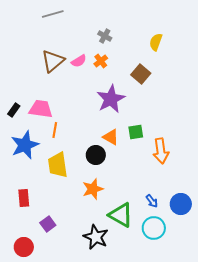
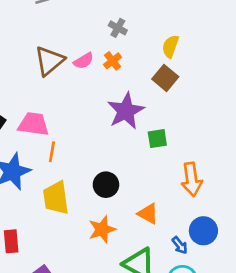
yellow semicircle: (156, 42) -> (171, 46), moved
green square: (136, 132) -> (157, 139), moved
orange triangle: (111, 137) -> (148, 214), moved
blue circle: (181, 204) -> (203, 231), moved

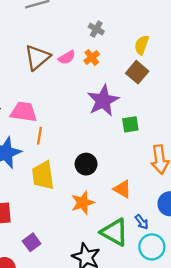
blue arrow: (180, 245) -> (142, 222), moved

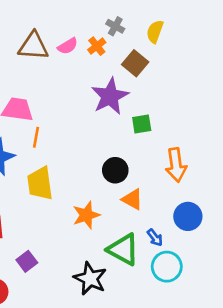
gray cross: (96, 29) -> (115, 26), moved
brown triangle: (37, 57) -> (33, 46), turned 44
brown square: (137, 72) -> (135, 63), moved
black circle: (86, 164) -> (115, 170), moved

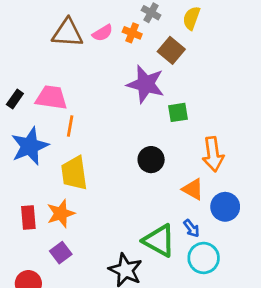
orange cross: (97, 46) -> (132, 33), turned -30
purple star: (110, 96) -> (146, 84), turned -30
orange triangle: (132, 199) -> (193, 189), moved
orange star: (86, 215) -> (61, 214), moved

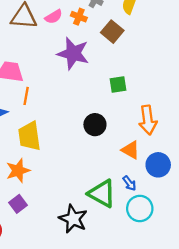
purple star: (146, 84) -> (73, 53), moved

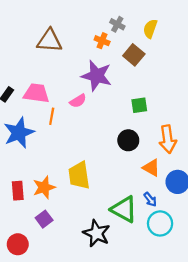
pink semicircle: (54, 17) -> (78, 101), moved
black circle: (95, 125) -> (128, 140), moved
yellow trapezoid: (29, 136) -> (79, 175), moved

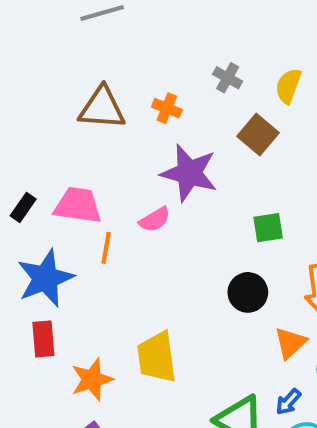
orange cross: (102, 41) -> (167, 108), moved
orange triangle: (151, 168) -> (290, 343), turned 48
red rectangle: (18, 191) -> (43, 339), moved
blue arrow: (150, 199) -> (288, 402), turned 80

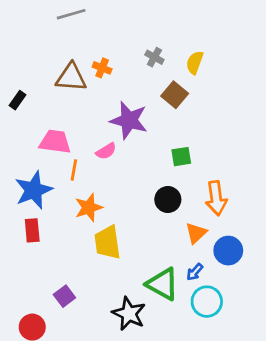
orange cross: (167, 108) -> (102, 68), moved
black rectangle: (23, 207) -> (17, 100), moved
orange star: (92, 379) -> (89, 208), moved

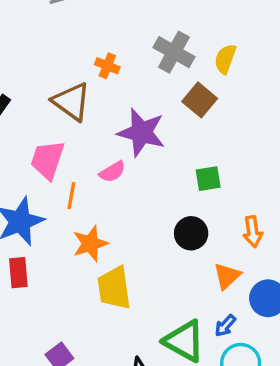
gray cross: (154, 57) -> (174, 52), size x1.6
brown triangle: (71, 77) -> (71, 102), moved, turned 32
pink trapezoid: (55, 142) -> (47, 160), turned -80
orange arrow: (216, 198) -> (253, 232), size x0.7

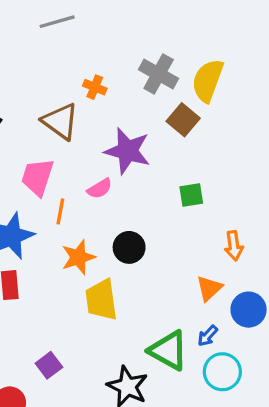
yellow semicircle: (225, 59) -> (208, 81), size x1.5
black circle: (191, 233) -> (129, 247), moved

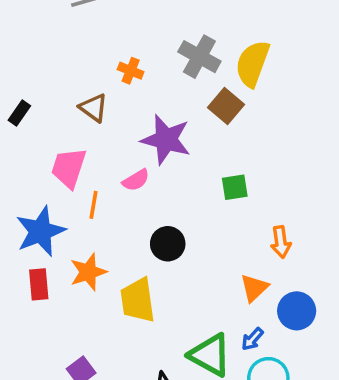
brown triangle: (60, 121) -> (94, 108), size x0.7
orange star: (78, 257) -> (88, 272), moved

